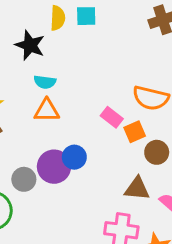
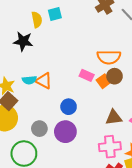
cyan semicircle: (45, 82) -> (29, 80), moved
orange triangle: (47, 111) -> (44, 81), turned 42
brown circle: (157, 152) -> (114, 76), moved
purple circle: (54, 167) -> (65, 132), moved

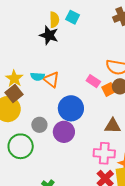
cyan square: (55, 14) -> (73, 17), turned 32
black star: (23, 41) -> (49, 35), moved
blue circle: (69, 107) -> (71, 108), size x1.6

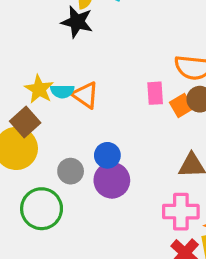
yellow star: (14, 78) -> (39, 89), moved
pink rectangle: (93, 81) -> (155, 93), turned 56
blue circle: (71, 108) -> (107, 155), moved, size x0.6

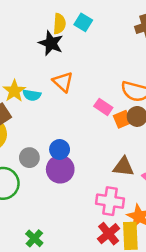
pink rectangle: (155, 93) -> (103, 107), turned -60
orange triangle: (85, 95) -> (63, 82), moved

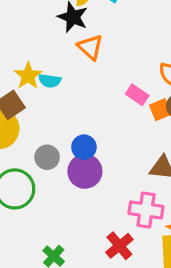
orange triangle: (63, 82) -> (90, 47), moved
red cross: (109, 234) -> (119, 246), moved

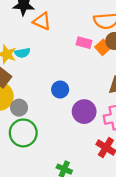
gray circle: (47, 157) -> (19, 108), moved
purple circle: (85, 171) -> (84, 112), moved

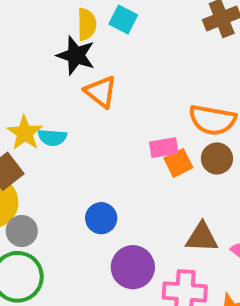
pink rectangle: (84, 43) -> (164, 148), turned -40
orange square: (103, 47) -> (178, 163), moved

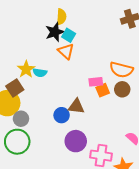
cyan square: (123, 20) -> (69, 35), moved
black star: (76, 55) -> (55, 32), turned 30
brown triangle: (202, 237) -> (76, 106), moved

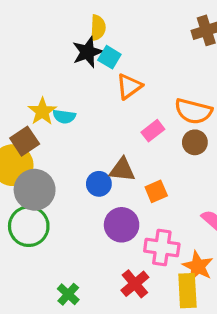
orange triangle: (66, 51) -> (129, 86), moved, turned 42
pink rectangle: (96, 82) -> (153, 131), turned -32
orange square: (103, 90) -> (156, 191), moved
gray circle: (21, 119) -> (35, 190), size x1.6

